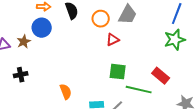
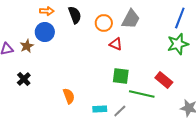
red triangle: (113, 40) -> (116, 44), turned 48
black cross: (21, 75) -> (24, 79), turned -32

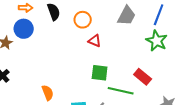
gray trapezoid: (131, 19) -> (127, 16), moved
green star: (178, 44) -> (157, 41), turned -30

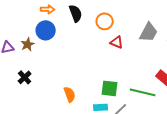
gray trapezoid: (127, 16) -> (149, 32), moved
green square: (100, 73) -> (110, 88), moved

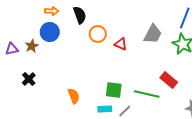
orange circle: (105, 21) -> (98, 34), moved

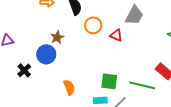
blue circle: (50, 32) -> (46, 54), moved
gray trapezoid: (153, 34) -> (134, 15), moved
brown star: (32, 46) -> (57, 37), moved

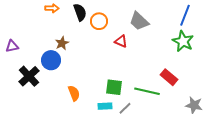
gray trapezoid: (134, 15) -> (139, 21), turned 105
orange circle: (93, 25) -> (99, 21), moved
black cross: (24, 70) -> (29, 76), size x1.5

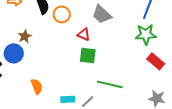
green star: (183, 41) -> (146, 34), turned -30
red rectangle: (169, 77) -> (156, 61), moved
green square: (114, 87) -> (88, 55), moved

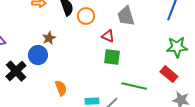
gray trapezoid: (102, 14) -> (126, 16), turned 30
green star: (146, 34) -> (177, 47), moved
red rectangle: (156, 61) -> (169, 74), moved

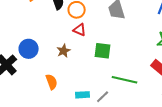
red triangle: (108, 36) -> (80, 30), moved
brown star: (49, 38) -> (64, 51), moved

